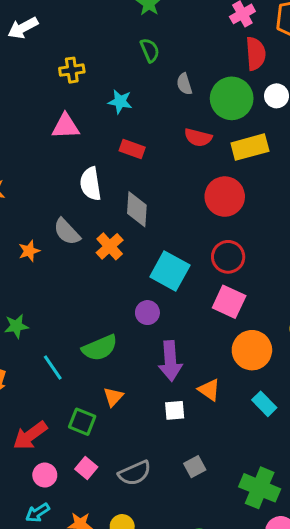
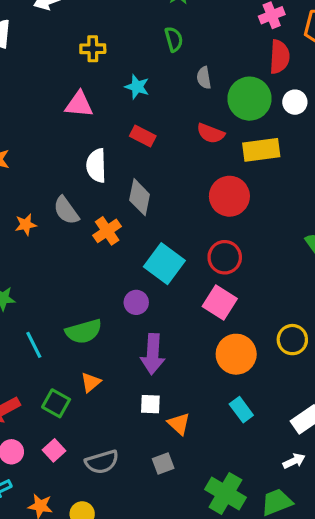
orange triangle: (209, 390) -> (179, 424), moved

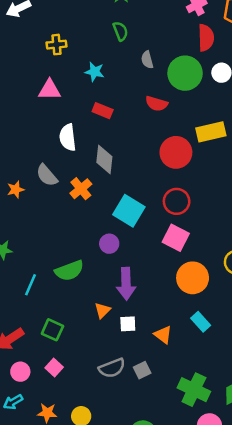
yellow rectangle: (261, 150) -> (211, 132), moved
cyan line: (34, 345) -> (31, 285), turned 55
orange triangle: (91, 382) -> (102, 310), moved
orange triangle: (179, 424) -> (163, 335), moved
gray semicircle: (102, 462) -> (112, 368), moved

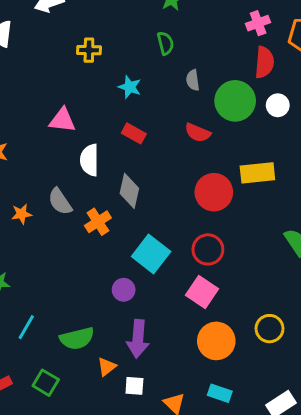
pink triangle: (50, 90) -> (62, 120), moved
green semicircle: (69, 271) -> (77, 338), moved
cyan rectangle: (201, 322) -> (220, 393), turned -36

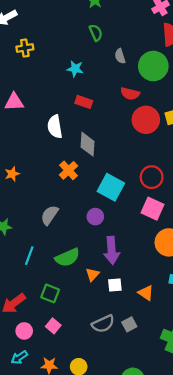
yellow cross: (89, 50) -> (25, 48), moved
pink triangle: (62, 120) -> (14, 102), moved
red circle: (214, 192) -> (146, 120), moved
gray semicircle: (60, 202) -> (50, 215), moved, turned 78

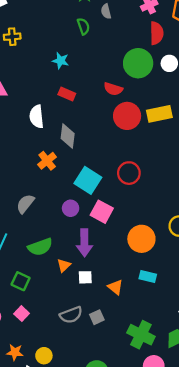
gray semicircle: (120, 56) -> (106, 11), moved
pink square: (152, 209) -> (102, 212), moved

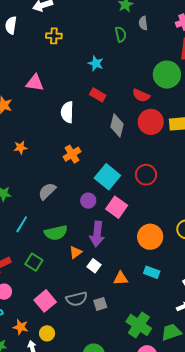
gray diamond: (68, 136) -> (117, 126), moved
white square: (85, 277) -> (94, 266), turned 32
orange triangle: (115, 287) -> (121, 278), turned -49
pink square: (22, 314) -> (45, 301), moved, size x1.5

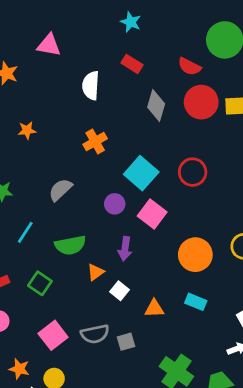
purple arrow: (97, 234) -> (125, 249), size x0.7

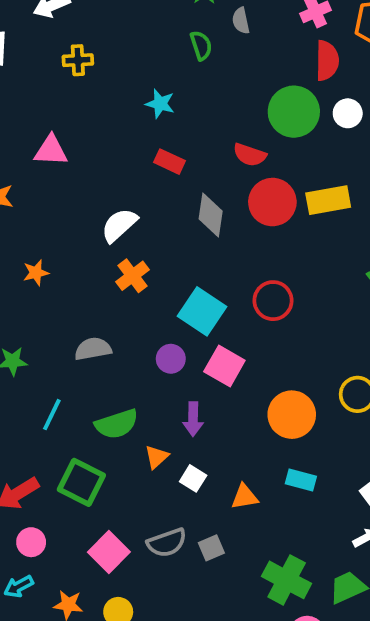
white semicircle: (91, 86) -> (119, 225), moved, turned 52
gray semicircle: (60, 190) -> (93, 349), turned 40
green square: (40, 283) -> (81, 482), size x1.4

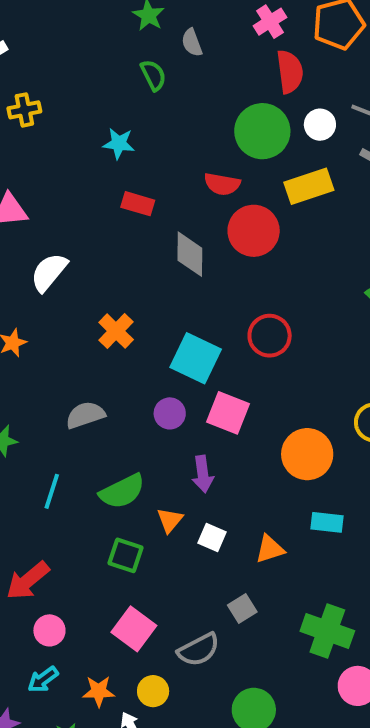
yellow rectangle: (328, 200) -> (309, 186), moved
white semicircle: (119, 225) -> (49, 272), moved
green square: (81, 482) -> (125, 555), moved, size x0.7
gray semicircle: (167, 543) -> (199, 650), moved

